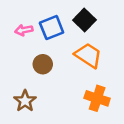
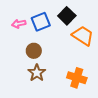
orange trapezoid: (88, 55) -> (83, 36), moved
brown star: (25, 101) -> (37, 73), moved

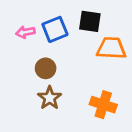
black square: (67, 16) -> (90, 21), turned -36
orange trapezoid: (83, 36) -> (111, 48), turned -30

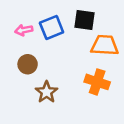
brown circle: (46, 68) -> (28, 64), moved
orange cross: (103, 105) -> (97, 82), moved

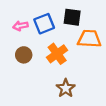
orange cross: (97, 82) -> (57, 54), moved, turned 36
brown star: (47, 92) -> (66, 88), moved

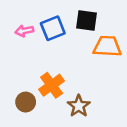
orange cross: (57, 54) -> (52, 85), moved
brown circle: (24, 55) -> (26, 102), moved

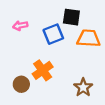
blue square: (53, 28) -> (53, 34), moved
brown star: (79, 106) -> (83, 87), moved

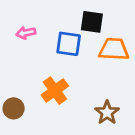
blue square: (53, 34) -> (69, 44), turned 30
brown circle: (21, 84) -> (14, 108), moved

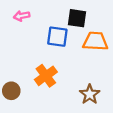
pink arrow: (26, 33) -> (22, 16), moved

